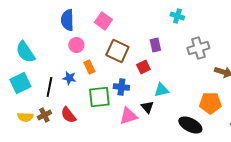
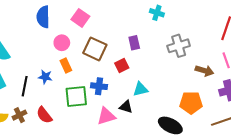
pink circle: (76, 45) -> (62, 43), moved
black triangle: (147, 107) -> (126, 107), turned -32

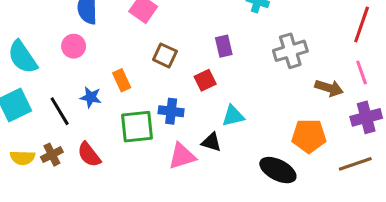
pink circle: (62, 43) -> (74, 46), moved
brown square: (95, 49) -> (165, 55), size x0.7
black line: (25, 86) -> (60, 111), turned -42

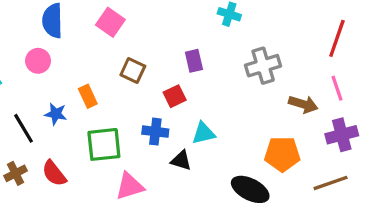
blue cross: (171, 111) -> (155, 132), moved
pink triangle: (182, 156) -> (130, 186), moved

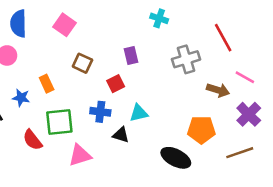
red line: (337, 38) -> (223, 38), moved, turned -48
pink line: (337, 88) -> (245, 77), turned -42
purple cross: (342, 135) -> (249, 114), turned -30
red semicircle: (54, 173) -> (33, 140), moved

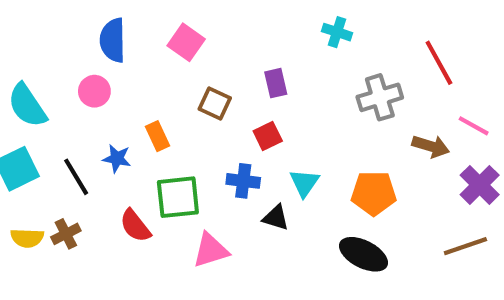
purple rectangle: (131, 55) -> (276, 83), moved
cyan triangle: (139, 113) -> (304, 183), turned -42
orange pentagon: (201, 130) -> (374, 193), moved

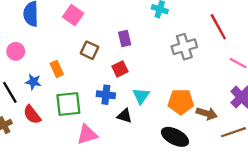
pink circle: (94, 91) -> (16, 51), moved
brown arrow: (431, 146) -> (207, 113), moved
red semicircle: (135, 226) -> (32, 115), moved

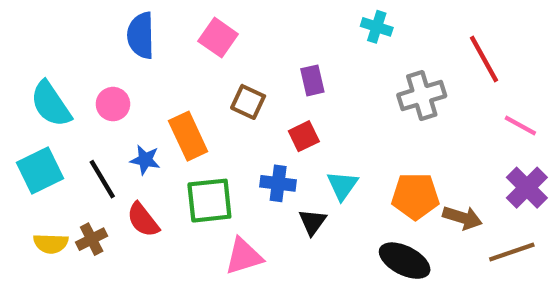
orange rectangle: (57, 69) -> (188, 136), size x1.5
black triangle: (125, 116) -> (312, 222), turned 49

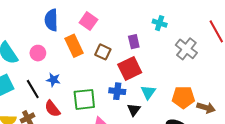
cyan cross: (377, 27) -> (160, 23), moved
gray cross: (422, 95) -> (186, 49), turned -35
orange rectangle: (188, 136) -> (74, 46), moved
red square: (304, 136) -> (130, 68), size x1.6

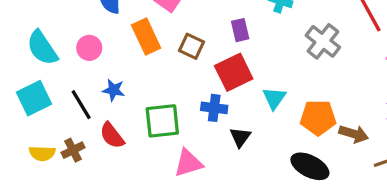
cyan triangle: (148, 92) -> (274, 98), moved

